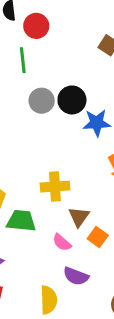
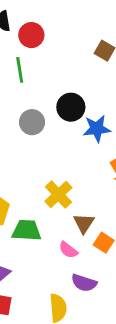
gray circle: (42, 101) -> (32, 122), moved
yellow cross: (55, 187) -> (58, 194), turned -36

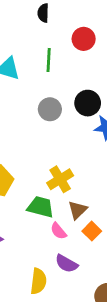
red circle: (31, 35) -> (84, 39), moved
green trapezoid: (27, 230) -> (41, 207), moved

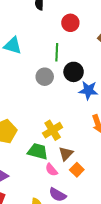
green line: (49, 60) -> (57, 52), moved

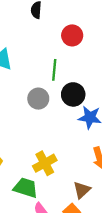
brown triangle: (66, 154) -> (82, 190), moved

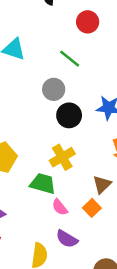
green line: (54, 70) -> (70, 59), turned -55
black circle: (73, 94) -> (69, 115), moved

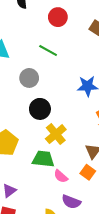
gray circle: (54, 89) -> (29, 78), moved
black circle: (69, 115) -> (40, 109), moved

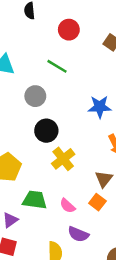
green trapezoid: (43, 159) -> (35, 200), moved

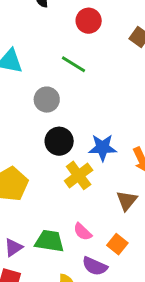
blue star: (100, 107) -> (103, 148), moved
green trapezoid: (35, 200) -> (49, 241), moved
orange square: (97, 202) -> (117, 244), moved

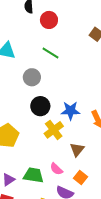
red circle: (89, 21) -> (49, 20), moved
brown triangle: (127, 201) -> (77, 150), moved

